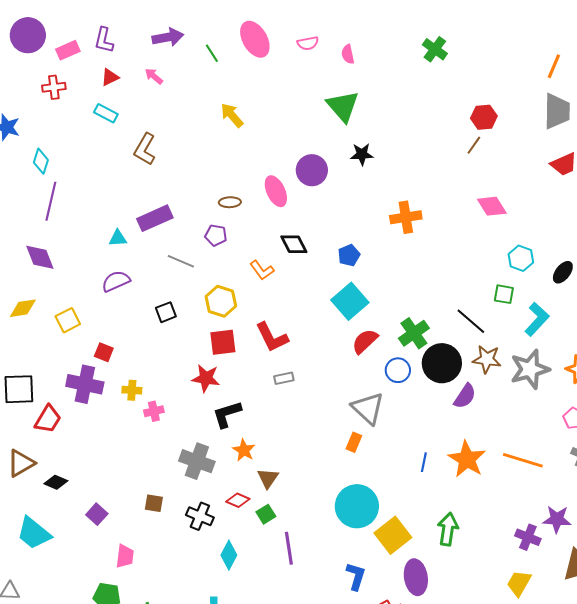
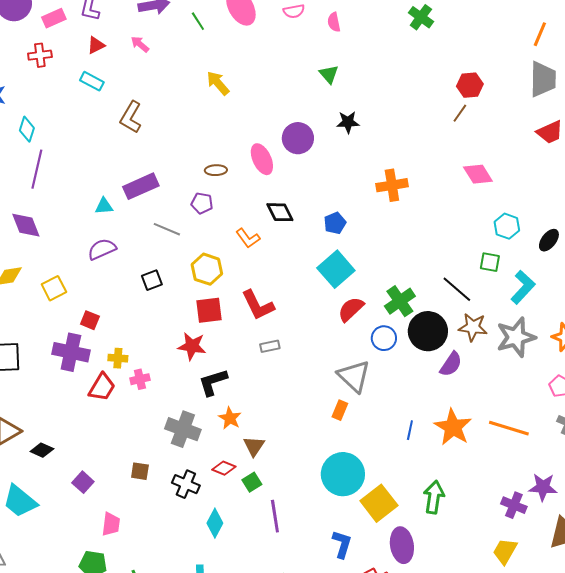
green triangle: (343, 106) -> (329, 74), size x0.6
red trapezoid: (48, 419) -> (102, 387), moved

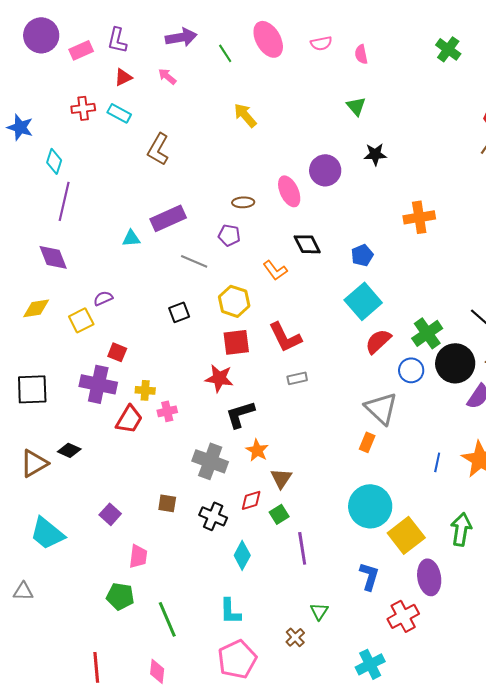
red cross: (40, 55) -> (83, 108), moved
purple semicircle: (102, 249) -> (103, 298), moved, size x0.7
black diamond: (42, 450) -> (69, 450), moved
red diamond: (224, 468) -> (251, 500), turned -40

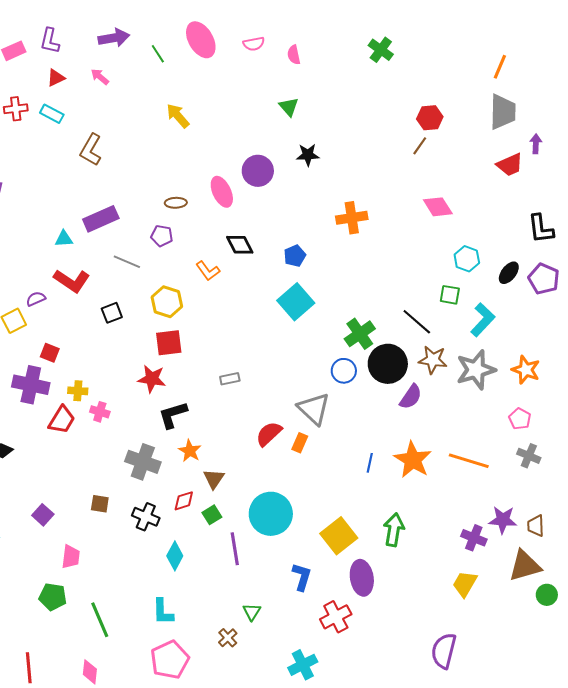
red L-shape: (285, 337) -> (72, 281), moved, turned -30
red semicircle: (378, 341) -> (269, 434), moved
pink cross: (167, 411) -> (100, 412), turned 30
cyan circle: (370, 506) -> (271, 514), moved

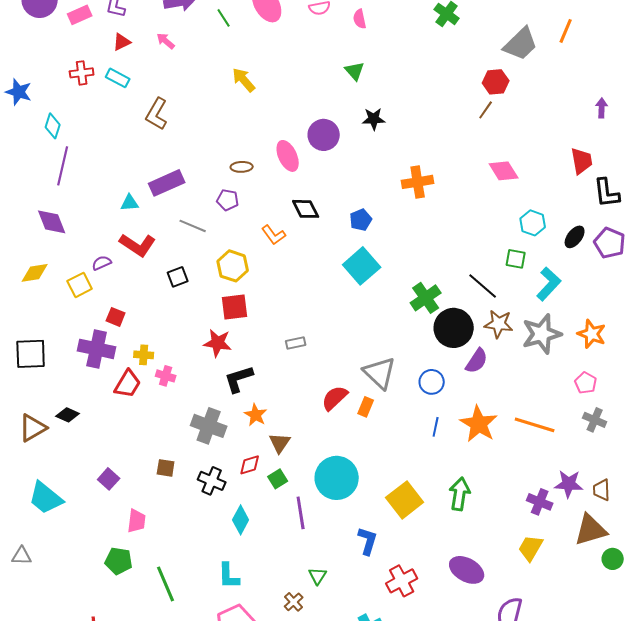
gray trapezoid: (503, 112) -> (521, 44), moved, turned 45
red trapezoid: (510, 165) -> (582, 161), moved, turned -76
blue circle: (344, 371) -> (432, 382), moved
purple ellipse: (362, 578) -> (467, 570), moved, turned -52

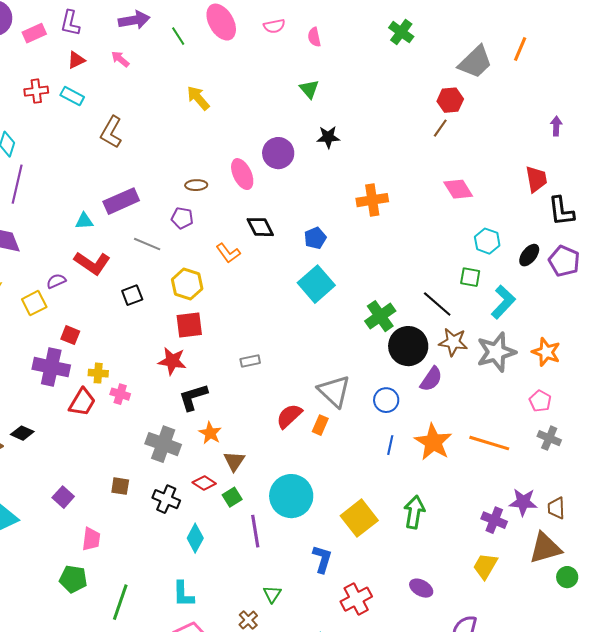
red diamond: (250, 465) -> (204, 483), turned 50
purple ellipse: (467, 570) -> (421, 588), size x0.7
green line: (166, 584) -> (120, 602), turned 42

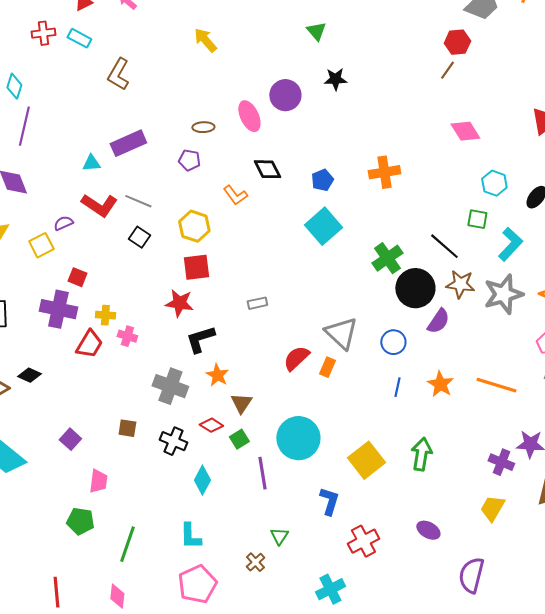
orange cross: (372, 200) -> (384, 172), moved
gray line: (147, 244) -> (138, 201), moved
black square: (132, 295) -> (139, 237), turned -35
orange star: (433, 442) -> (440, 384), size x0.7

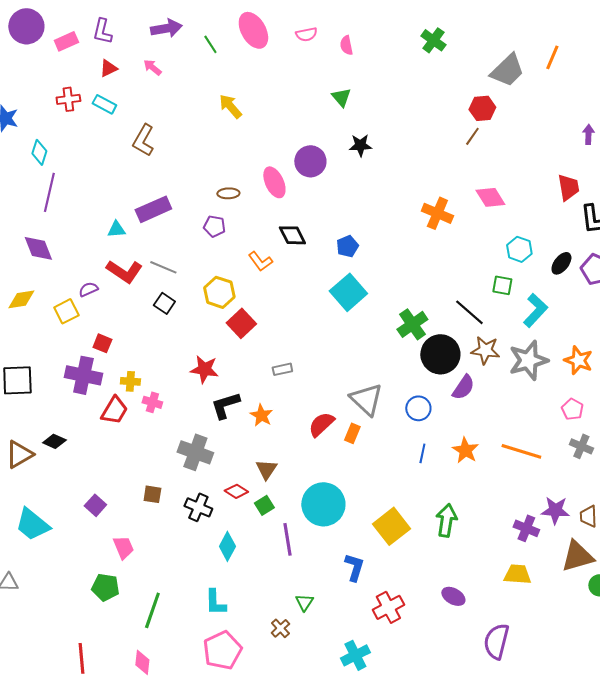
orange cross: (384, 172) -> (437, 213), moved, turned 32
red square: (196, 267) -> (241, 323), moved, turned -36
orange star: (217, 375) -> (261, 415), moved
pink trapezoid: (98, 481) -> (123, 547), turned -30
yellow trapezoid: (492, 508) -> (517, 574), turned 64

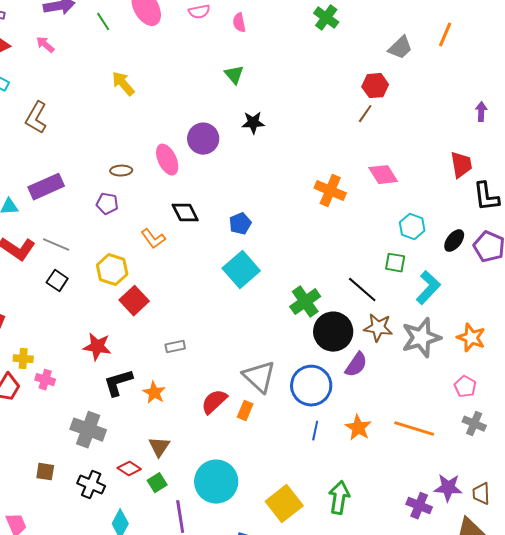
gray trapezoid: (507, 70) -> (400, 48), size x0.7
blue circle: (418, 408) -> (311, 386), size x1.6

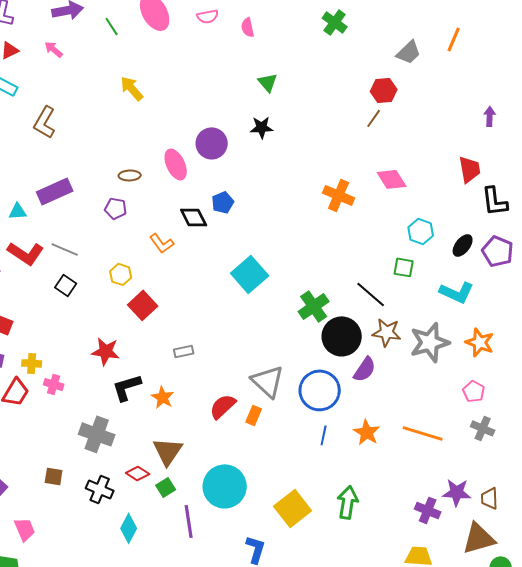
green triangle: (234, 75) -> (268, 82), moved
blue pentagon: (240, 224) -> (223, 202), moved
yellow hexagon: (112, 270) -> (121, 274), size x0.7
cyan L-shape: (428, 288) -> (457, 292), moved, turned 72
brown triangle: (159, 447) -> (168, 451), size x1.4

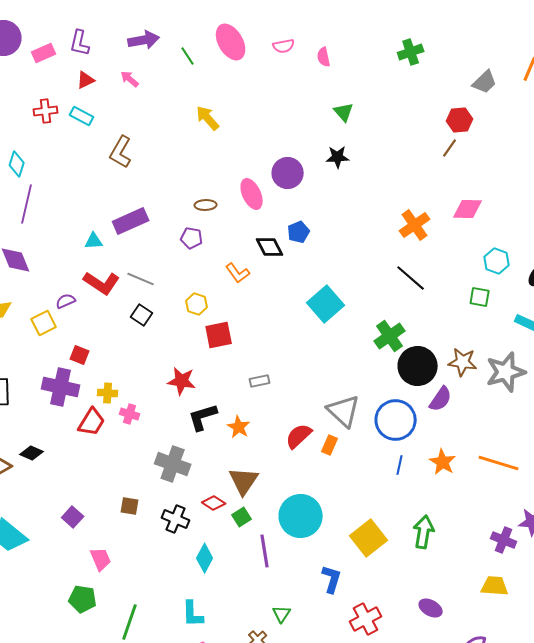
green cross: (335, 22) -> (411, 52), turned 35
pink diamond: (392, 179) -> (468, 209), turned -56
orange cross: (339, 195) -> (415, 225), turned 32
black line: (371, 294) -> (411, 278), moved
red square: (143, 305) -> (219, 335), turned 32

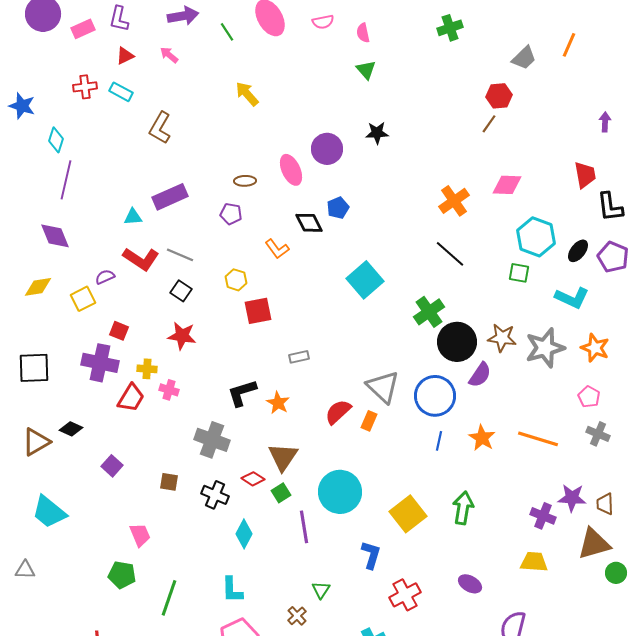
green triangle: (344, 112) -> (366, 70), moved
cyan hexagon: (497, 261) -> (536, 237), size x1.5
red star: (182, 381) -> (182, 336), moved
purple square: (73, 517) -> (112, 466), moved

